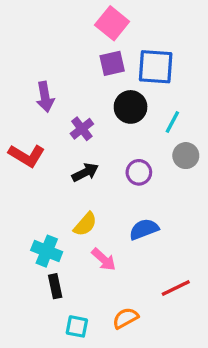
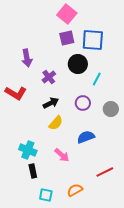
cyan line: (172, 122) -> (97, 79), moved
gray circle: (186, 156) -> (111, 109), moved
yellow semicircle: (85, 224) -> (56, 123), moved

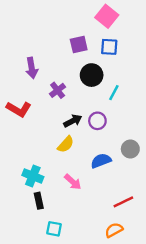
pink square: (67, 14) -> (107, 16), moved
blue square: (93, 40) -> (109, 47), size x0.7
black arrow: (51, 103) -> (73, 121), moved
gray circle: (111, 109) -> (130, 149), moved
orange semicircle: (75, 190) -> (114, 230), moved

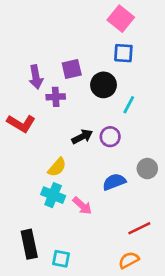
purple square: (79, 45) -> (72, 69), moved
purple cross: (58, 90) -> (56, 97), moved, turned 35
yellow semicircle: (66, 144) -> (57, 167), moved
cyan cross: (33, 176) -> (53, 195), moved
black rectangle: (39, 201) -> (29, 244), moved, size x1.5

